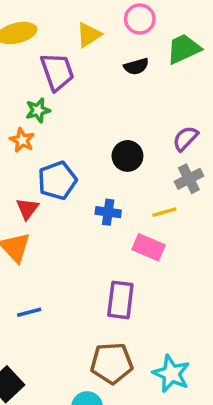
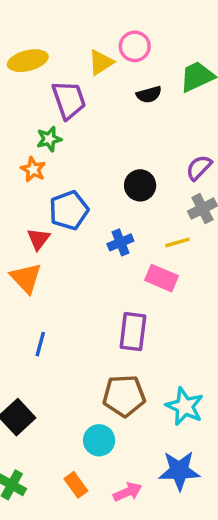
pink circle: (140, 19) -> (135, 46), moved
blue cross: (108, 212) -> (120, 242), turned -30
blue line: (29, 312) -> (40, 344), turned -60

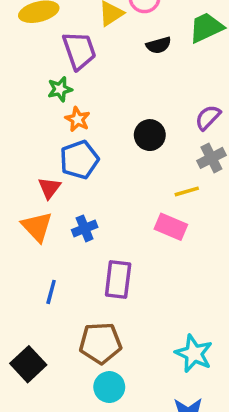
orange star: (33, 169) -> (78, 119), moved
blue cross: (120, 242) -> (85, 228), moved
purple rectangle: (133, 332) -> (118, 280), moved
brown pentagon: (124, 396) -> (100, 343), moved

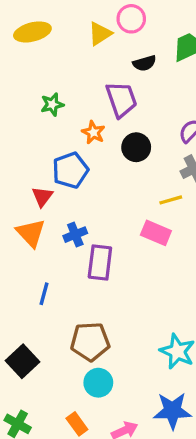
purple trapezoid: (79, 50) -> (121, 99), moved
orange star: (78, 119) -> (93, 132), moved
purple rectangle: (118, 280) -> (100, 262), moved

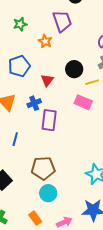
black circle: (136, 147) -> (74, 69), moved
blue pentagon: (70, 170) -> (19, 66), moved
red triangle: (42, 197) -> (47, 80), moved

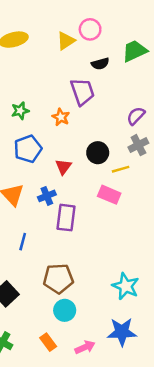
green star: (20, 24) -> (20, 111), moved

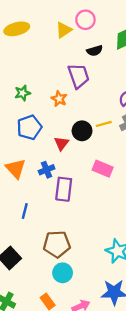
black circle: (98, 153) -> (82, 131), moved
yellow line: (121, 169) -> (104, 124), moved

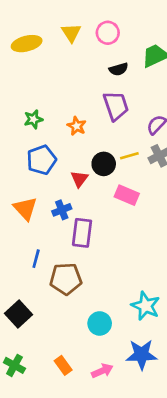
yellow triangle: (64, 30) -> (71, 33), moved, turned -30
purple trapezoid: (79, 76) -> (116, 106), moved
pink rectangle: (103, 169) -> (127, 195), moved
brown pentagon: (57, 244) -> (66, 279), moved
cyan circle: (63, 273) -> (100, 323), moved

